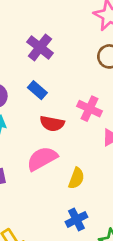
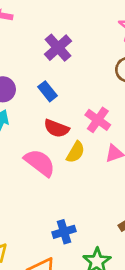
pink semicircle: (42, 159) -> (40, 163), turned 56
yellow semicircle: (76, 178) -> (76, 152), moved

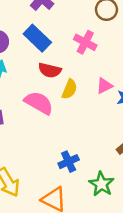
blue rectangle: (47, 91) -> (37, 38), size x1.5
pink cross: (98, 120) -> (85, 42), moved

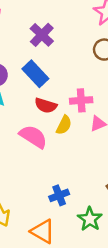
pink cross: (85, 42) -> (81, 100), moved, turned -35

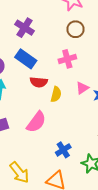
pink cross: (81, 100) -> (67, 59), moved
pink semicircle: (33, 137) -> (36, 122), moved, turned 105

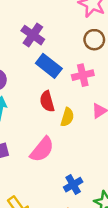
blue rectangle: (26, 59) -> (49, 66), moved
red semicircle: (39, 82) -> (47, 101), turned 66

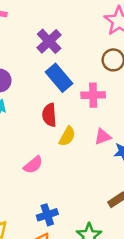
pink semicircle: (42, 149) -> (33, 165), size x0.7
blue cross: (73, 185) -> (47, 215), moved

